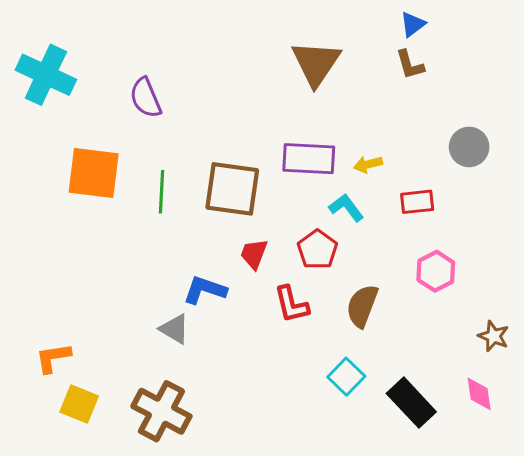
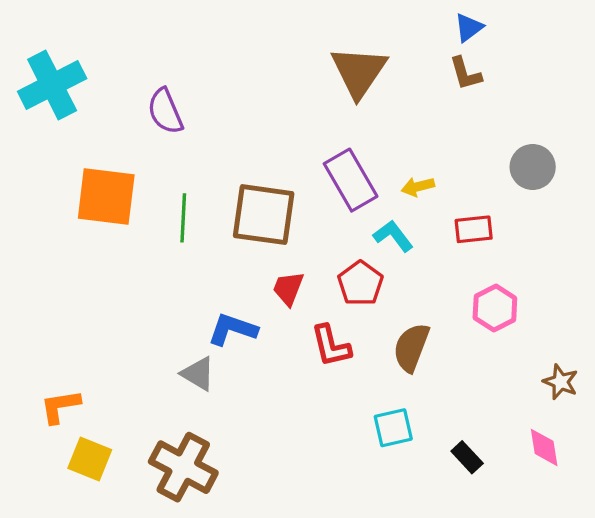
cyan cross: (46, 75) -> (52, 85), turned 38
purple rectangle: (309, 159) -> (351, 180), turned 57
cyan square: (346, 377) -> (393, 428), turned 33
black rectangle: (411, 403) -> (467, 457), size x0.6

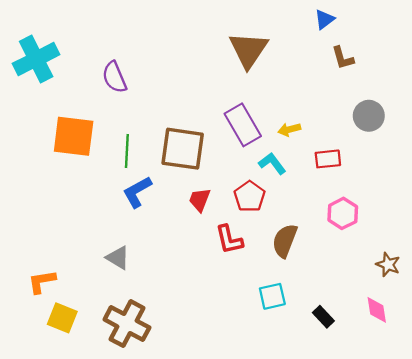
brown L-shape: (465, 73) -> (343, 58), moved
blue L-shape: (232, 329) -> (137, 192), moved, turned -48
gray triangle: (198, 374) -> (118, 258), moved

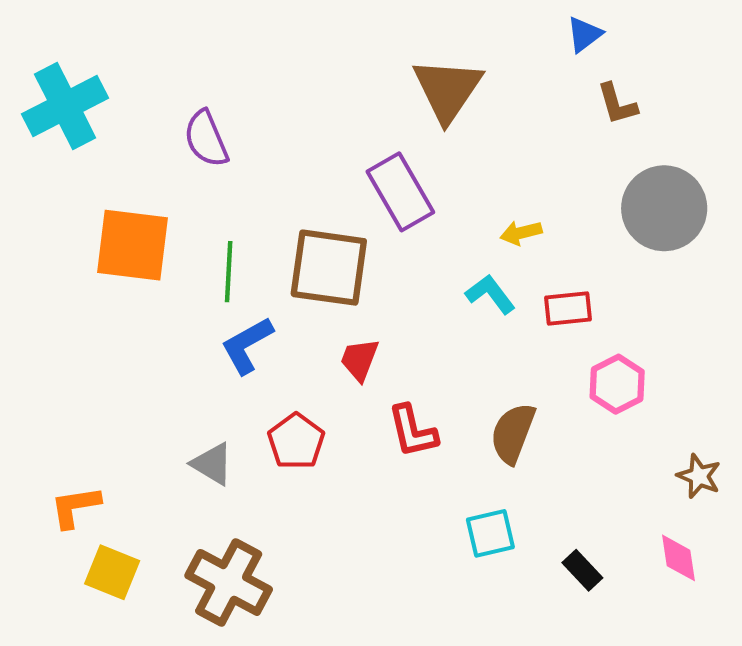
gray circle: (369, 116) -> (664, 208), size x1.5
purple rectangle: (243, 125) -> (400, 192), moved
red rectangle: (328, 159) -> (568, 308), moved
red pentagon: (250, 196) -> (296, 441), moved

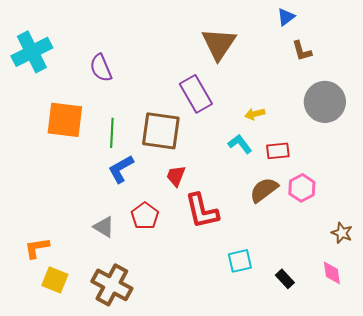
red L-shape: (413, 431) -> (202, 211), size x1.4
brown semicircle: (513, 433) -> (264, 190), moved, turned 32

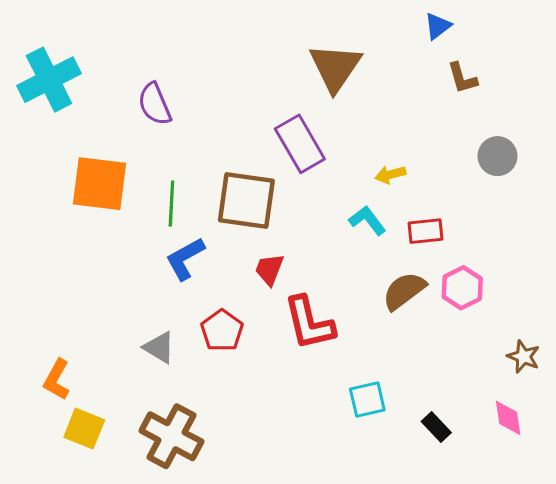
gray circle: (325, 102) -> (497, 156), size x0.6
orange L-shape: (37, 248) -> (57, 380), turned -52

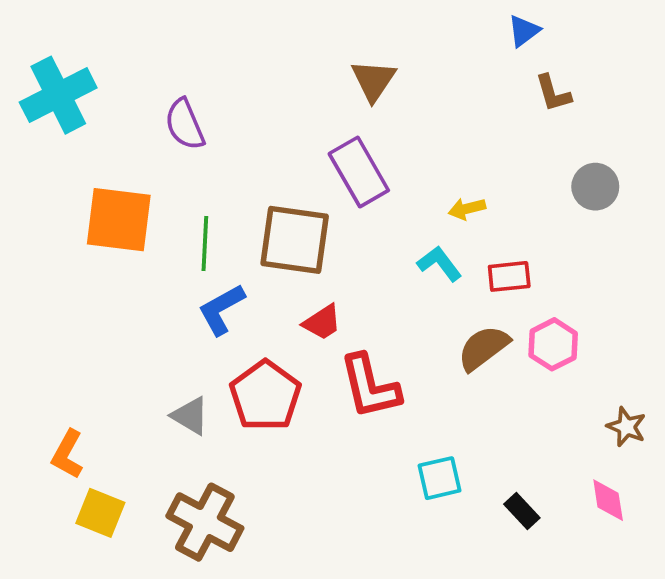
brown triangle: (335, 67) -> (374, 80), moved, size x0.7
red trapezoid: (269, 269) -> (322, 322), turned -144
red pentagon: (222, 331) -> (265, 396), size x1.4

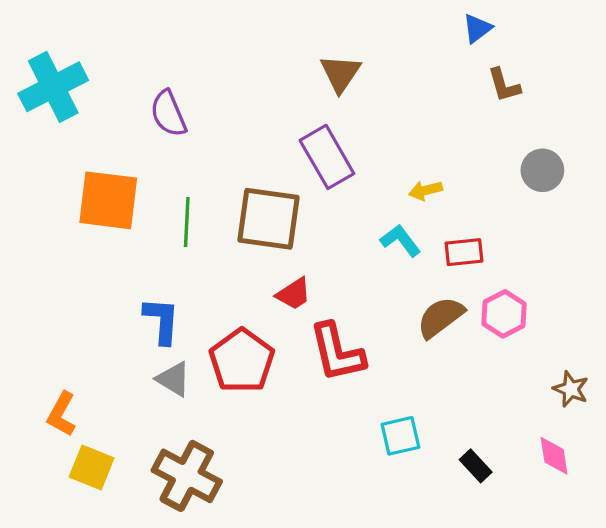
blue L-shape: (221, 309) -> (162, 321), moved, turned 123

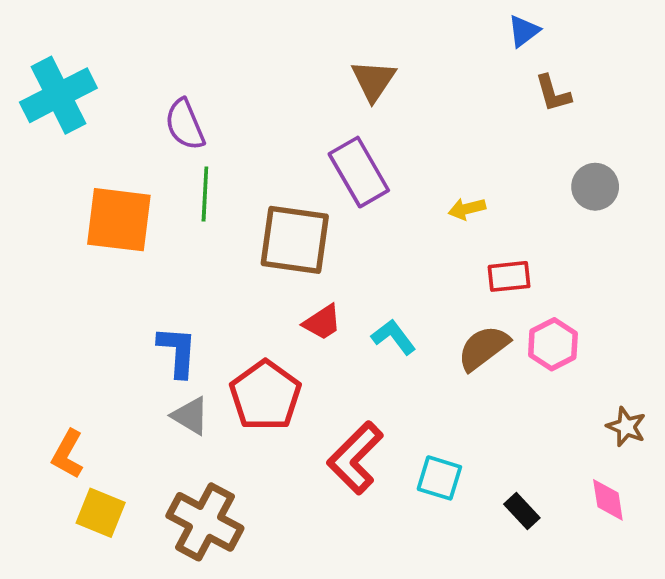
green line: (187, 222) -> (205, 194), moved
cyan L-shape: (400, 240) -> (394, 337), moved
red L-shape: (337, 352) -> (355, 458), moved, turned 58
cyan square: (400, 436) -> (439, 478), turned 30

